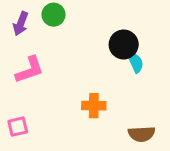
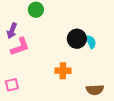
purple arrow: (21, 24) -> (12, 31), moved
black circle: (124, 44) -> (77, 39), moved

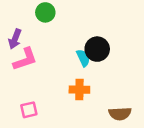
cyan semicircle: (91, 42) -> (83, 58), moved
pink square: (12, 85) -> (29, 110), moved

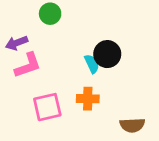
purple arrow: (15, 39) -> (17, 43), turned 48
pink square: (29, 110) -> (47, 107), moved, size x1.5

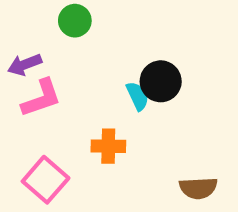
orange cross: (88, 99) -> (108, 146), moved
pink square: (47, 107) -> (46, 180), moved, turned -36

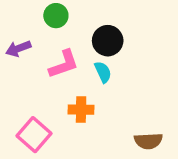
black circle: (161, 81) -> (108, 41), moved
pink L-shape: (41, 98) -> (64, 64), moved

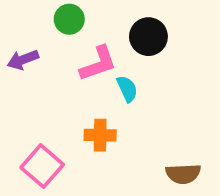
black circle: (108, 41) -> (148, 37), moved
pink L-shape: (64, 64) -> (98, 64), moved

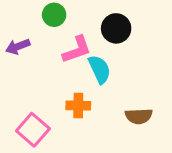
cyan semicircle: (127, 89) -> (99, 69), size x1.4
brown semicircle: (183, 174) -> (139, 116), moved

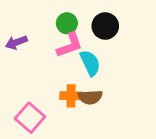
green circle: (54, 15) -> (67, 23), moved
brown semicircle: (139, 116) -> (90, 97), moved

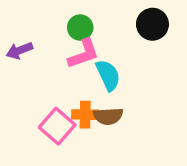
black circle: (105, 26) -> (152, 24), moved
pink square: (30, 118) -> (57, 126), moved

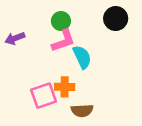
brown semicircle: (108, 116) -> (82, 111), moved
pink square: (57, 126) -> (44, 96), turned 30

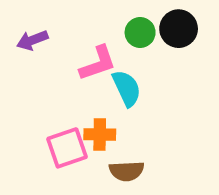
green circle: (61, 21) -> (140, 32), moved
purple arrow: (15, 38) -> (32, 40), moved

